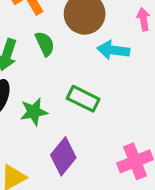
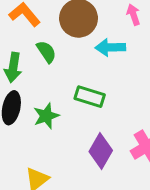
purple diamond: (63, 156) -> (101, 151), moved

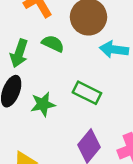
green semicircle: (46, 52) -> (53, 44), turned -40

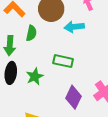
green semicircle: (53, 44) -> (31, 33), turned 91

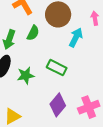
cyan arrow: (74, 27) -> (76, 37), turned 108

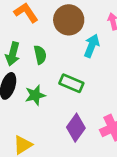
green semicircle: (33, 33) -> (40, 55), moved, turned -35

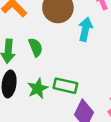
green rectangle: (71, 83) -> (65, 86), moved

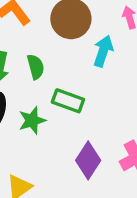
green rectangle: (65, 86) -> (68, 101), moved

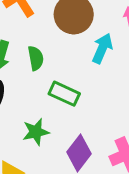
green star: (32, 120) -> (36, 132), moved

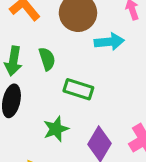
cyan arrow: (102, 48) -> (109, 42), turned 68

